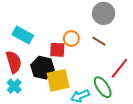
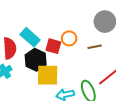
cyan rectangle: (23, 35) -> (30, 37), moved
brown line: (99, 41) -> (95, 47), turned -56

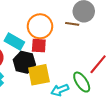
orange circle: (69, 38) -> (40, 26), moved, size x1.6
brown line: (95, 47) -> (72, 24), moved, turned 32

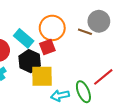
red square: (39, 46) -> (47, 47), turned -35

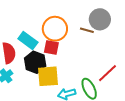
red square: (47, 47) -> (51, 47), turned 35

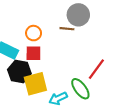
orange circle: (55, 29) -> (34, 33), size x0.6

